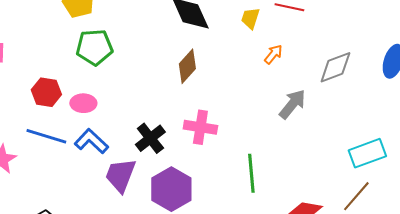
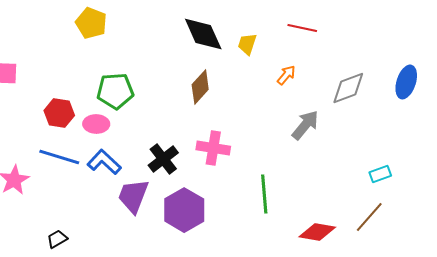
yellow trapezoid: (250, 18) -> (247, 44), moved
green pentagon: (94, 47) -> (115, 91), moved
cyan rectangle: (367, 153) -> (380, 174), size x0.6

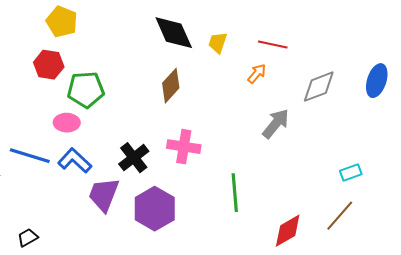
red line: (302, 28) -> (273, 45), moved
red hexagon: (59, 113) -> (49, 65), moved
red diamond: (317, 232) -> (288, 231), turned -39

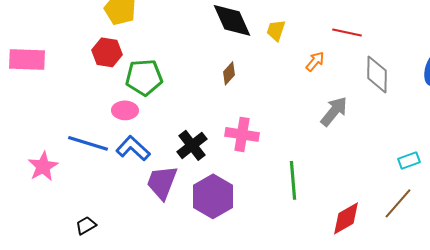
red line: (273, 45) -> (347, 32), moved
brown diamond: (171, 86) -> (229, 73), size x0.7
gray diamond: (319, 87) -> (377, 74), turned -69

